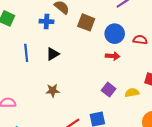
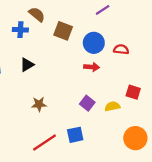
brown star: (53, 91) -> (39, 104), moved

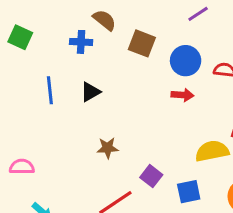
purple square: (87, 103) -> (151, 176), moved
yellow semicircle: (112, 106) -> (212, 151), size x1.5
blue square: (75, 135) -> (189, 192), moved

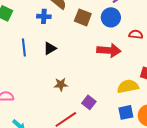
blue circle: (186, 61) -> (111, 17), moved
red arrow: (182, 95) -> (109, 50), size x1.6
blue square: (189, 192) -> (126, 112), moved

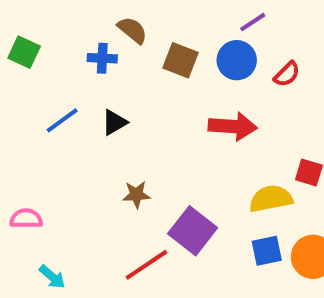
red semicircle: (136, 34) -> (287, 74), moved, turned 128
blue line: (24, 47) -> (62, 120), turned 60
purple square: (89, 102) -> (193, 231), size x1.6

